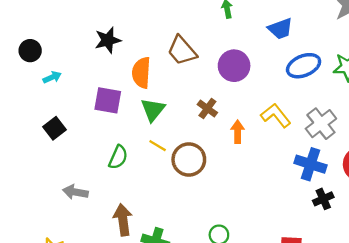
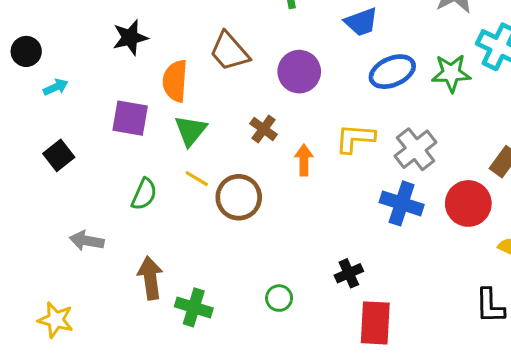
yellow L-shape: (276, 115) -> (355, 138), turned -48
black cross: (323, 199) -> (349, 273), moved

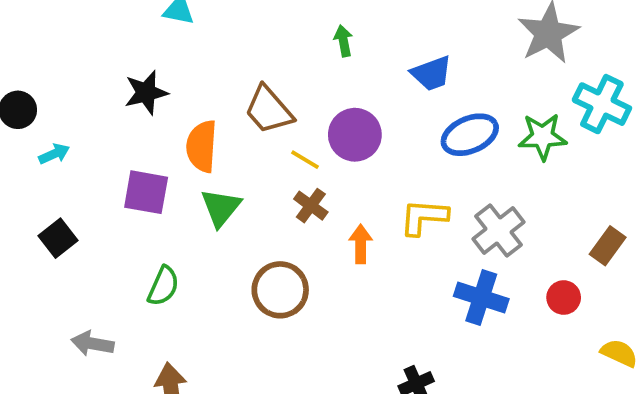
yellow line: (197, 179) -> (305, 160), moved
red circle: (468, 203) -> (564, 298), size x0.6

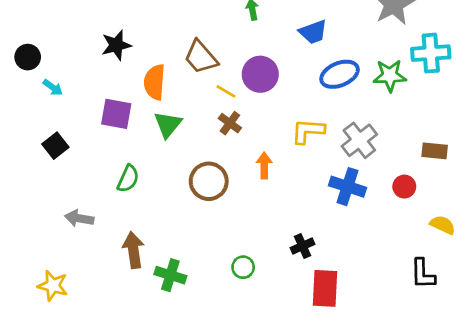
cyan cross: (602, 104) -> (431, 53), turned -30
cyan arrow: (54, 154) -> (53, 87), turned 60
orange arrow: (361, 244) -> (264, 165), moved
brown rectangle: (608, 246) -> (435, 151), turned 60

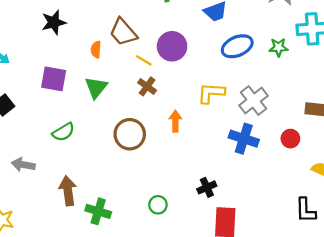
green star: (390, 76) -> (278, 47), size x0.7
orange semicircle: (155, 82) -> (96, 50), moved, size x0.6
green semicircle: (128, 179) -> (63, 132), turned 35

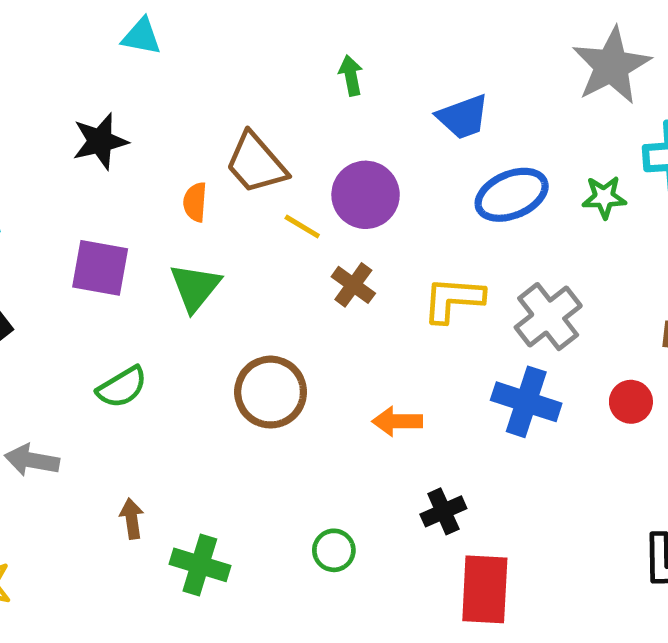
brown cross: (147, 86) -> (353, 285), moved
orange arrow: (175, 121) -> (397, 421), moved, turned -90
brown arrow: (68, 191) -> (132, 519), size x0.6

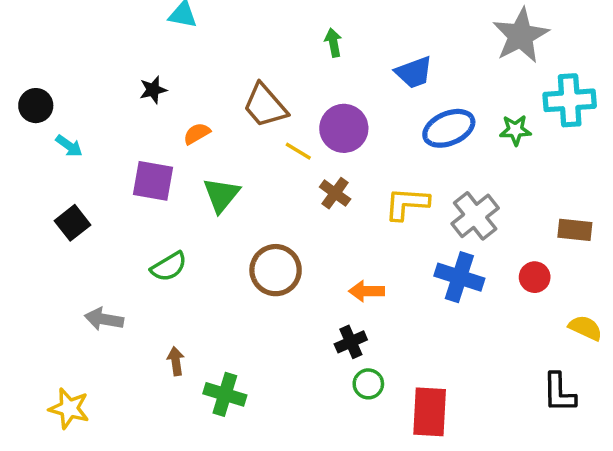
black star: (100, 141) -> (153, 90), size x0.7
orange semicircle: (195, 202) -> (197, 134), moved, turned 56
black cross: (443, 511) -> (351, 342), moved
green circle: (334, 550) -> (368, 384), moved

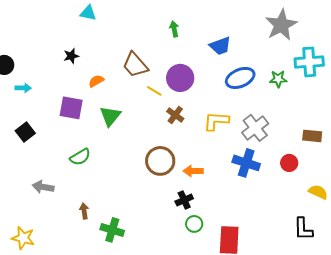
cyan arrow: (69, 146) -> (23, 88), turned -35
brown circle: (276, 270) -> (160, 161), moved

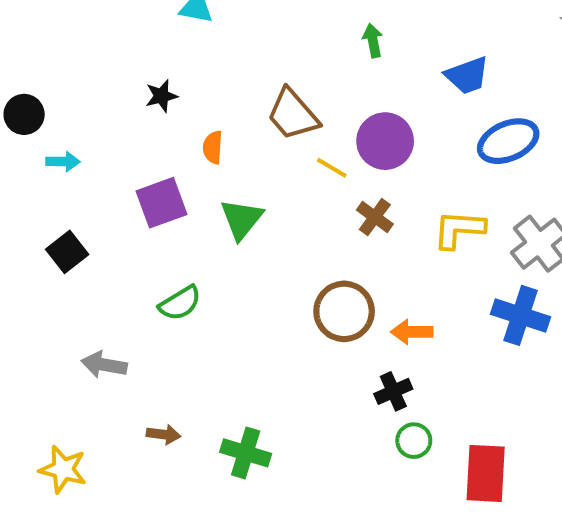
orange semicircle: (96, 81) -> (213, 147), turned -56
purple square: (71, 108) -> (161, 203), turned -30
brown arrow: (84, 211) -> (164, 434), moved, turned 105

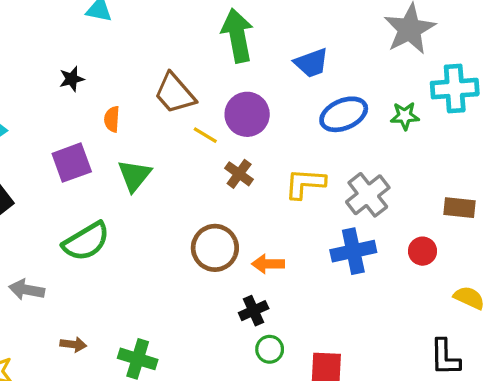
green arrow: (373, 41) -> (237, 35), size x2.0
green semicircle: (180, 303) -> (86, 241), size x1.4
blue cross: (520, 315) -> (353, 251), turned -30

